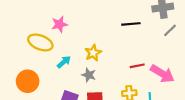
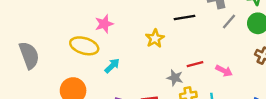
yellow star: (93, 53) -> (155, 38), moved
pink arrow: (162, 74) -> (224, 71), size x0.6
gray star: (89, 75) -> (175, 78), moved

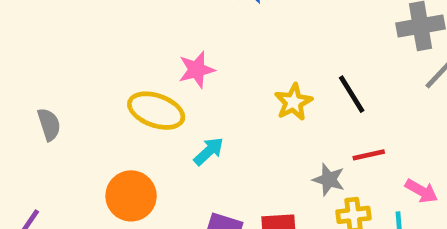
black line: (185, 17) -> (352, 94), moved, turned 65
gray semicircle: (29, 55) -> (49, 124), size x0.6
pink arrow: (224, 71) -> (421, 191), moved

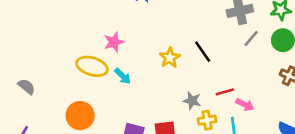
gray semicircle: (49, 124) -> (27, 87), moved, turned -30
cyan arrow: (209, 151) -> (123, 76), moved, turned 90
red line: (369, 155) -> (225, 92), moved

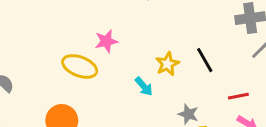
cyan arrow: (123, 76) -> (144, 86), moved
red line: (225, 92) -> (238, 96), moved

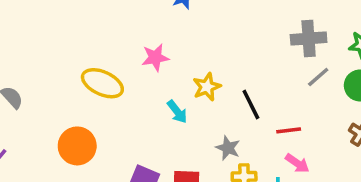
pink star: (106, 41) -> (155, 58), moved
black line: (205, 60) -> (251, 104), moved

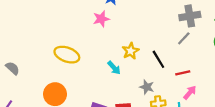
pink star: (155, 58) -> (101, 19), moved
gray line: (318, 77) -> (184, 38), moved
pink arrow: (297, 163) -> (190, 93), turned -80

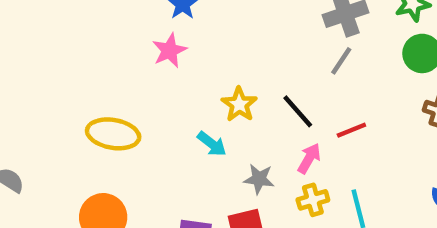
gray star: (147, 87) -> (259, 179), moved
pink arrow: (190, 93) -> (309, 158), moved

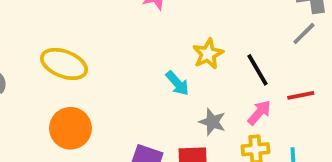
yellow ellipse: (113, 134) -> (64, 64), moved

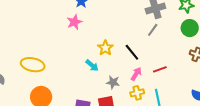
red line: (301, 95) -> (160, 69), moved

